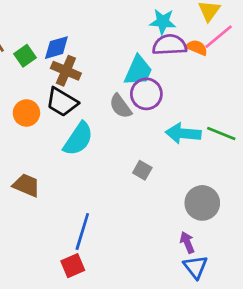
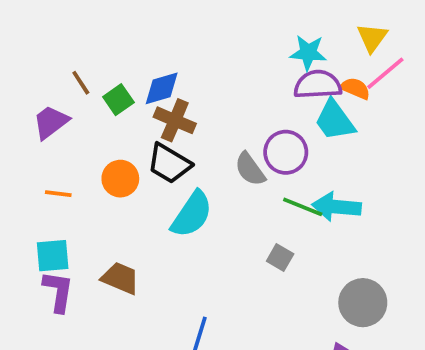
cyan trapezoid: (138, 71) -> (335, 120), moved, turned 120
green line: (221, 133) -> (303, 207), moved

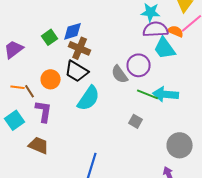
brown line: (81, 83) -> (30, 91), moved
cyan square: (53, 256) -> (15, 120), turned -30
brown trapezoid: (120, 278) -> (39, 145), moved
purple L-shape: (58, 291) -> (44, 111), moved

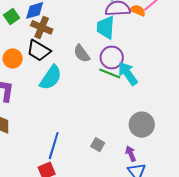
cyan trapezoid: (165, 48) -> (106, 27), moved, turned 40
purple circle: (139, 65) -> (112, 57), moved
cyan arrow: (166, 94) -> (128, 74), turned 50
gray square: (136, 121) -> (98, 145), moved

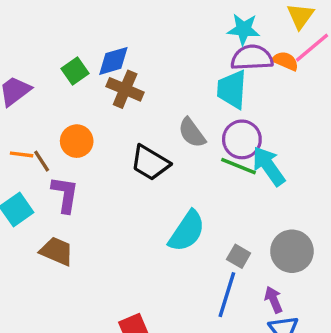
black trapezoid: (39, 50) -> (150, 163), moved
cyan semicircle: (51, 78) -> (187, 231), moved
gray square: (98, 145) -> (239, 256), moved
blue line: (54, 146) -> (227, 295), moved

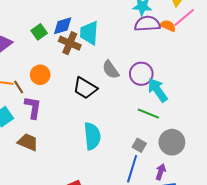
cyan trapezoid: (232, 89) -> (89, 33), moved
green line: (239, 166) -> (148, 114), moved
cyan semicircle: (187, 231) -> (92, 136), moved, turned -40
purple arrow: (274, 300) -> (161, 172), turned 42

